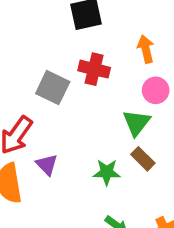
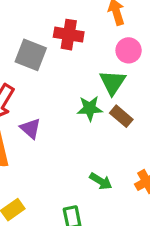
green star: (107, 172) -> (90, 108), moved

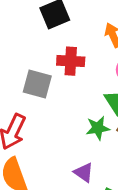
purple triangle: (31, 128) -> (84, 173), moved

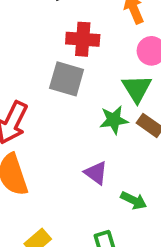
gray square: (37, 84) -> (67, 79), moved

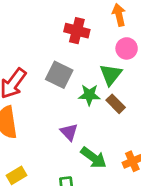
gray square: (67, 79) -> (59, 75), moved
green arrow: (134, 200) -> (93, 158), size x1.4

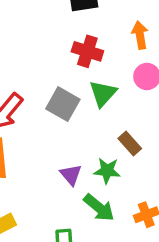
green triangle: (111, 75) -> (103, 94), moved
green star: (89, 95) -> (107, 171), moved

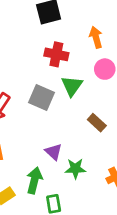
green star: (107, 171) -> (75, 169), moved
green arrow: (99, 208) -> (34, 180), moved, turned -110

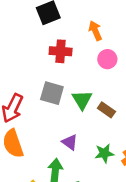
green triangle: (72, 86) -> (82, 100), moved
green star: (75, 169) -> (104, 153), moved

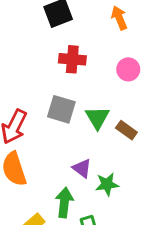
orange arrow: (95, 31) -> (119, 18), moved
green star: (104, 153) -> (107, 184), moved

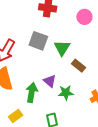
brown rectangle: (126, 130) -> (79, 66), moved
green arrow: (64, 203) -> (32, 93), moved

